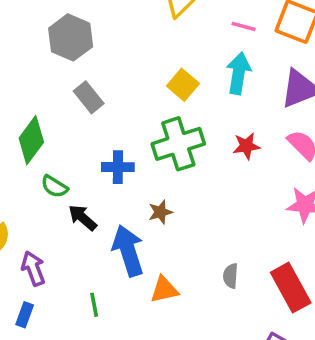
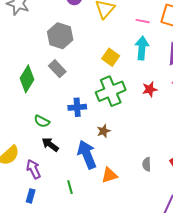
gray hexagon: (71, 37) -> (60, 36), moved
green diamond: (31, 140) -> (27, 79), moved
black arrow: (83, 218) -> (50, 145), moved

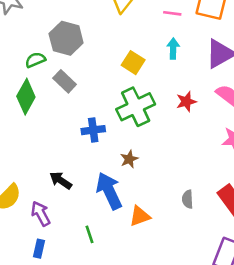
cyan arrow: (142, 48) -> (173, 48), size x0.7
green semicircle: (42, 121) -> (35, 60), moved, turned 133

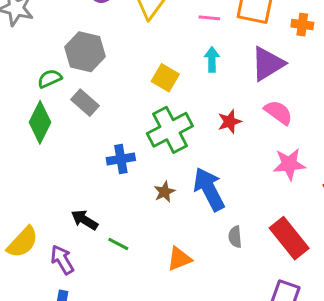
blue arrow: (109, 191) -> (209, 189), moved
green line: (89, 234) -> (118, 244), moved, turned -42

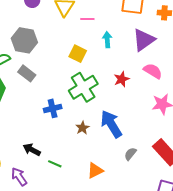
pink line: (209, 18) -> (87, 19), moved
gray semicircle: (235, 237) -> (130, 154), turned 48

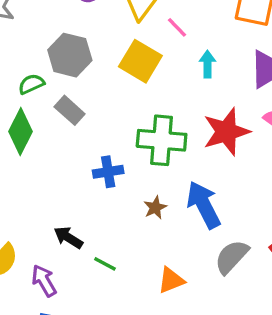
pink line: (87, 19) -> (177, 27), turned 40
yellow square: (78, 54) -> (140, 61), moved, size x1.4
red star: (122, 79) -> (226, 132), size x1.8
green cross: (83, 87) -> (162, 140), turned 32
gray semicircle: (130, 154) -> (232, 257), size x1.6

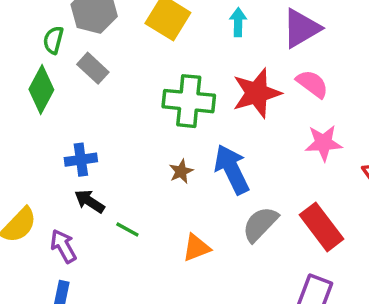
green semicircle: (31, 84) -> (53, 40), turned -52
blue cross: (108, 172) -> (81, 160), moved

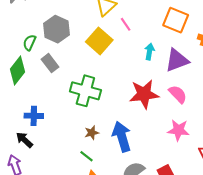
cyan arrow: (238, 22) -> (150, 52), moved
green cross: (189, 101) -> (85, 91), moved
black arrow: (90, 201) -> (24, 140), moved
green line: (127, 230) -> (87, 156), moved

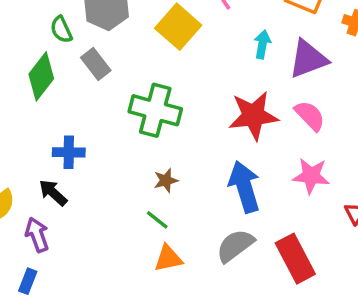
green semicircle: (29, 43) -> (61, 30), turned -49
blue arrow: (122, 137) -> (244, 187), moved

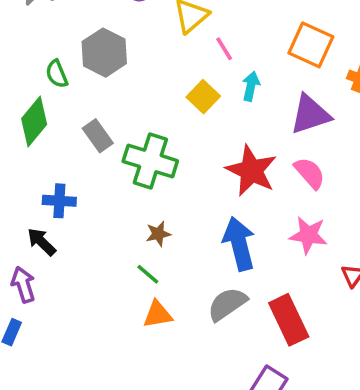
yellow square: (178, 27) -> (203, 97), moved, size x0.7
cyan arrow: (262, 44) -> (251, 86), moved
gray rectangle: (96, 64) -> (98, 136), moved
red star: (253, 116) -> (251, 171), turned 30

